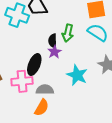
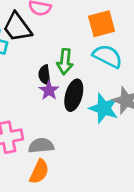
black ellipse: (34, 65) -> (74, 95), moved
cyan star: (77, 75) -> (104, 108), moved

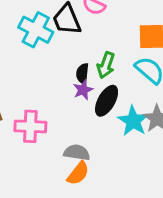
gray semicircle: (41, 146) -> (77, 152), moved
orange semicircle: (39, 172) -> (78, 173), moved

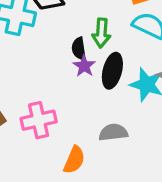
gray semicircle: (77, 152) -> (113, 132), moved
orange semicircle: (78, 173) -> (74, 160), moved

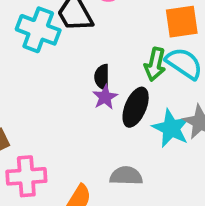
green arrow: (101, 33) -> (155, 64), moved
pink cross: (39, 120) -> (26, 176), moved

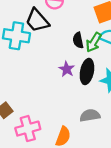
green arrow: (155, 64) -> (94, 42), turned 30
black semicircle: (102, 77) -> (78, 40), moved

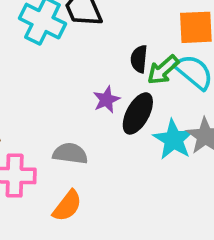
gray semicircle: (90, 115) -> (70, 153), moved

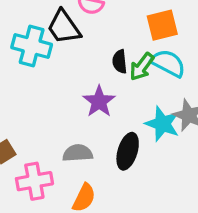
purple star: (106, 100) -> (99, 101), size x1.4
black ellipse: (138, 113) -> (128, 151), moved

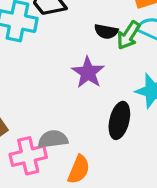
black semicircle: (120, 62) -> (106, 31), turned -70
gray semicircle: (78, 153) -> (53, 139), moved

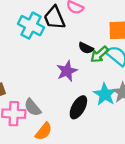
gray semicircle: (53, 139) -> (33, 107), turned -138

